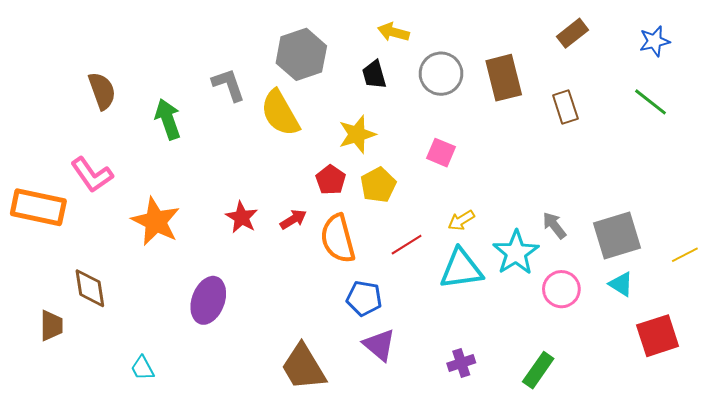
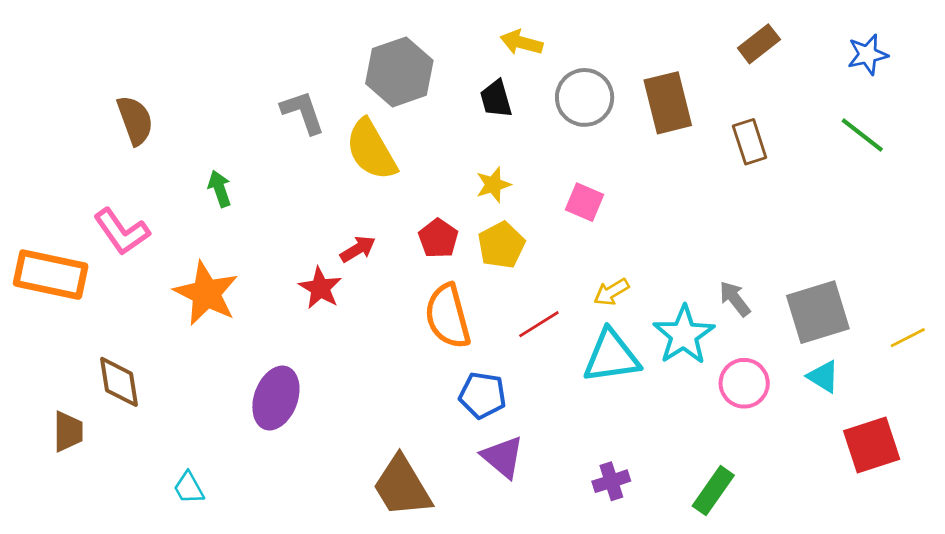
green arrow: (168, 119) -> (220, 189), moved, size x0.7
yellow star: (357, 134) -> (493, 185), moved, size x0.7
red arrow: (293, 219) -> (358, 249), moved

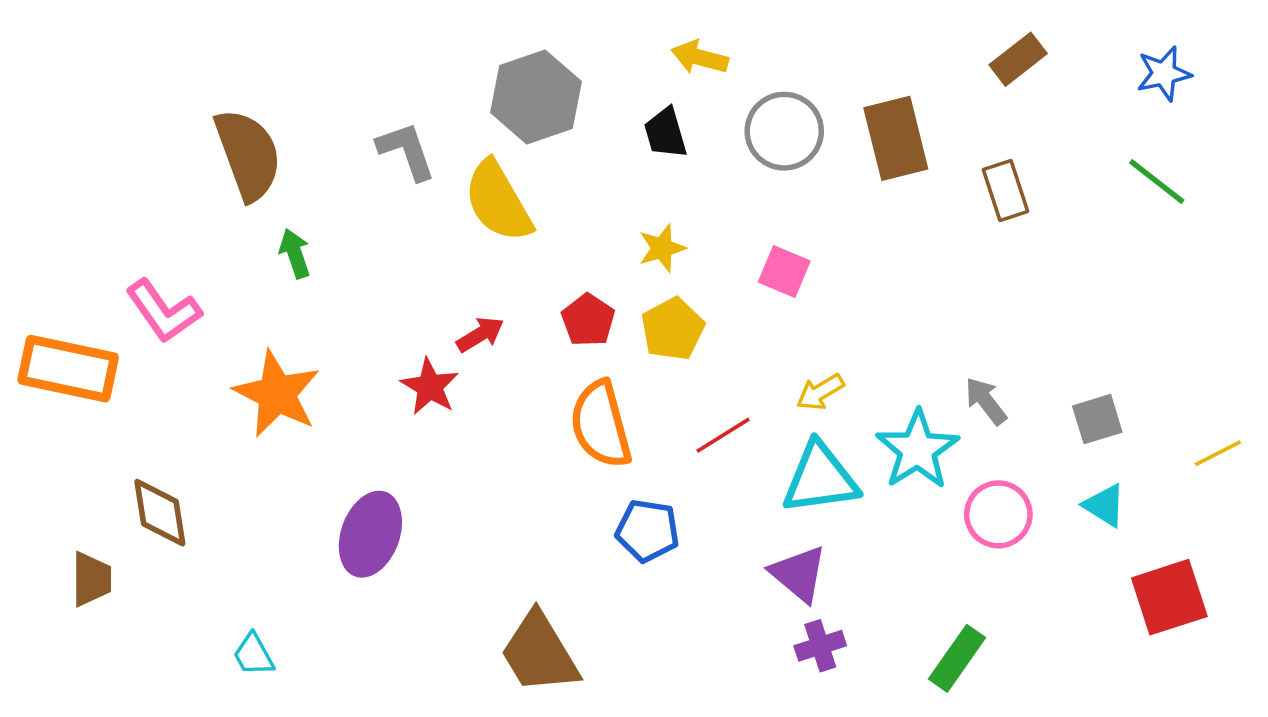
brown semicircle: (135, 120) -> (248, 155), moved, size x1.4
gray square: (818, 312) -> (1097, 419), size x0.6
purple triangle: (503, 457) -> (799, 574), moved

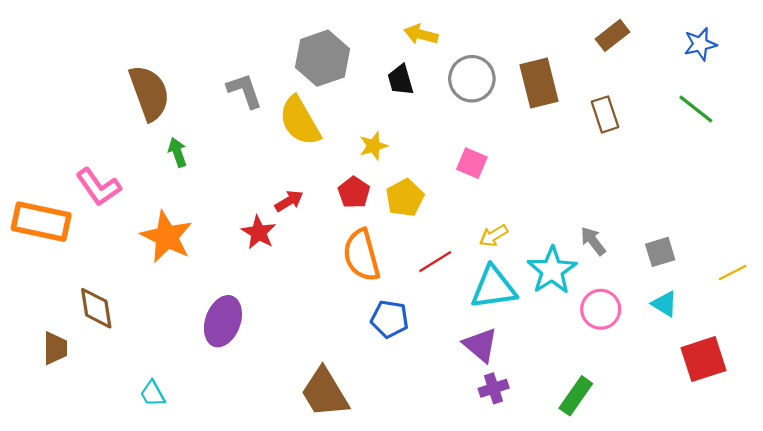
yellow star: (662, 248) -> (373, 146), moved

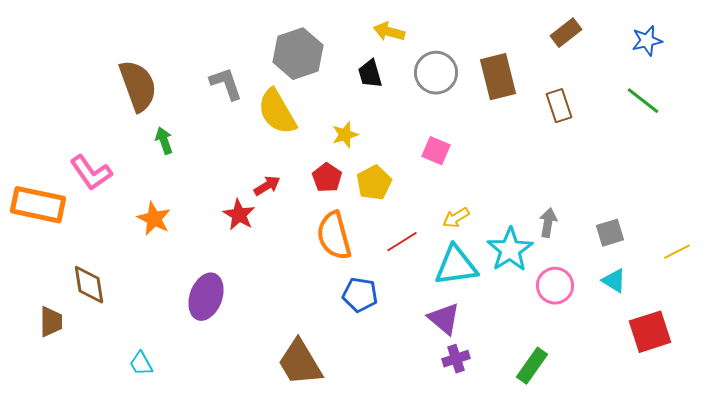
orange star: (167, 237) -> (154, 219), size x0.7
gray arrow: (593, 241) -> (548, 223), turned 48

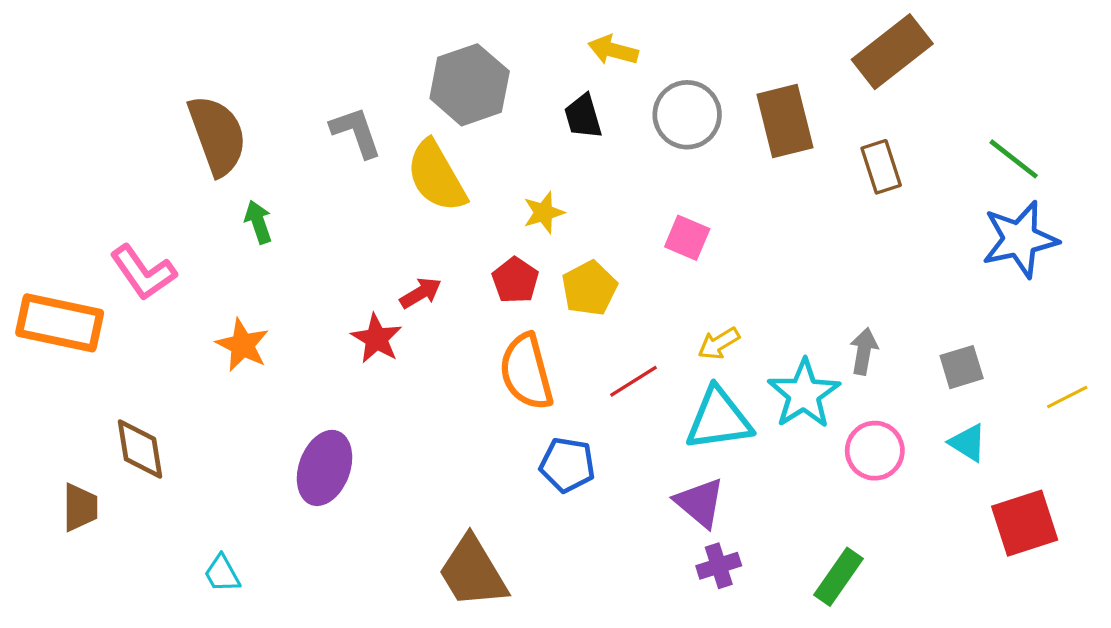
brown rectangle: (566, 33) -> (892, 52), size x1.6
blue star: (647, 41) -> (1020, 239), moved, size x1.6

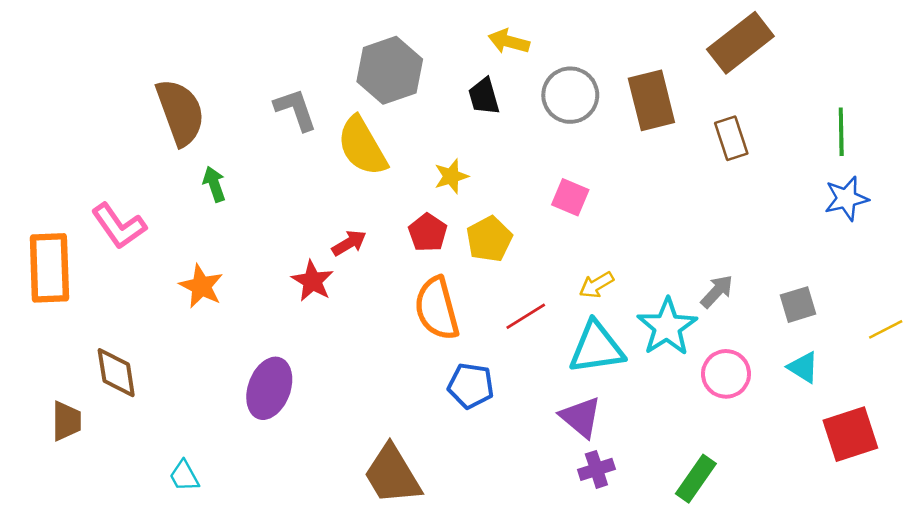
green line: (1014, 159) -> (841, 132), turned 51
blue star: (1020, 239) -> (846, 199), size x0.7
orange rectangle: (60, 323) -> (49, 268), turned 76
gray arrow: (864, 351) -> (717, 291), turned 33

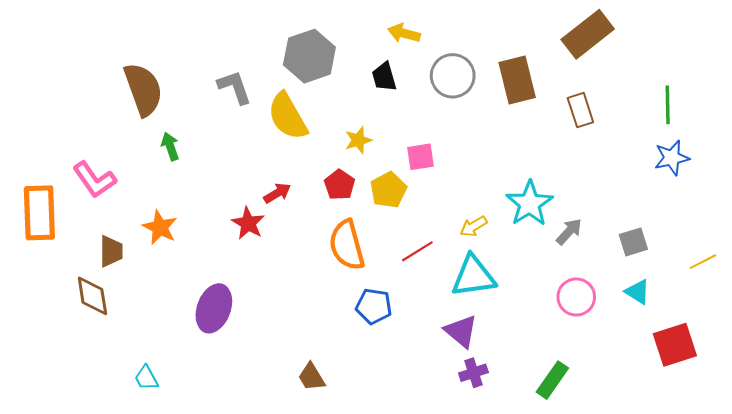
pink square: (570, 197) -> (421, 157), moved, turned -32
cyan star: (667, 327) -> (530, 204), moved
brown trapezoid: (66, 421) -> (111, 251), moved
brown trapezoid: (392, 475) -> (311, 377), size x0.6

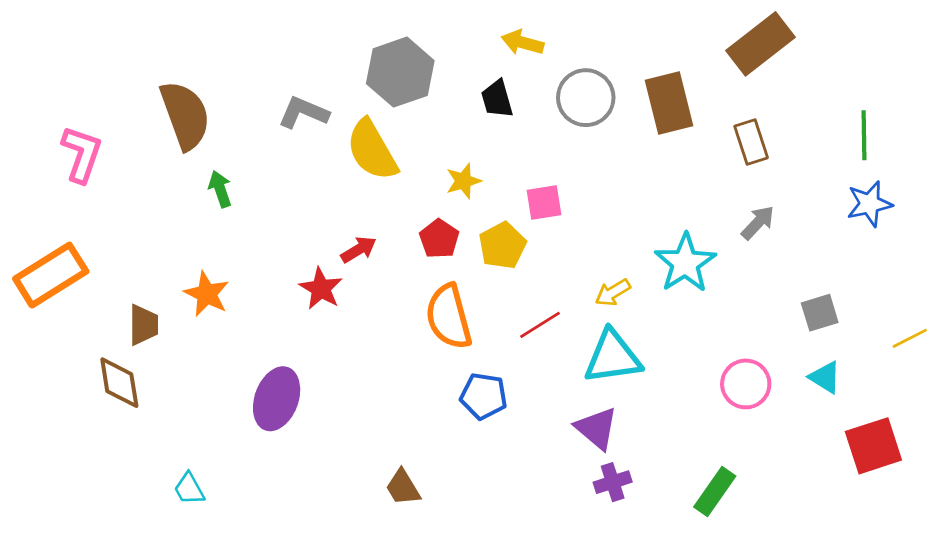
gray L-shape: (235, 87) -> (303, 112), turned -48
pink L-shape: (94, 180) -> (82, 154), moved, turned -126
orange rectangle: (39, 213) -> (51, 275), turned 60
gray arrow: (569, 232) -> (758, 223), moved

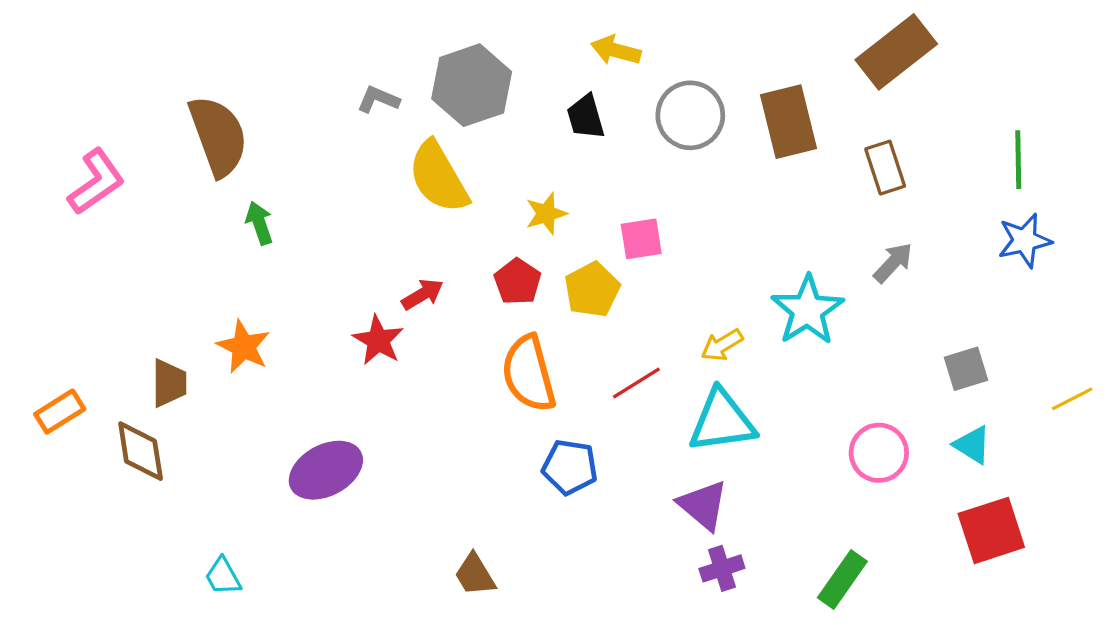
gray L-shape: (303, 112) -> (378, 99), moved, size x0.7
pink L-shape: (82, 154) -> (96, 182), turned 36
orange rectangle: (51, 275) -> (60, 412), moved, size x0.6
purple ellipse: (277, 399) -> (326, 470), turned 42
red square: (873, 446) -> (991, 530), moved

